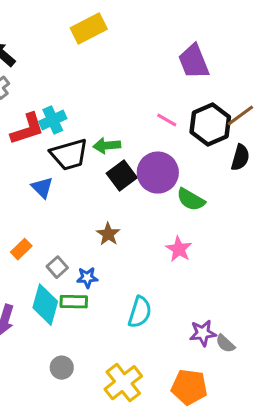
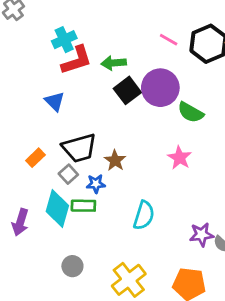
red L-shape: (27, 129) -> (77, 60), moved
black trapezoid: (69, 155) -> (79, 148), moved
brown star: (108, 234) -> (115, 160), moved

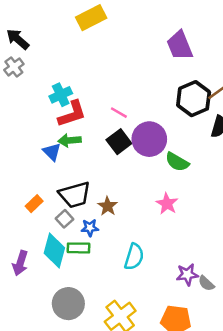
pink line: (169, 40) -> (119, 113), moved
green arrow: (114, 63) -> (70, 140), moved
gray circle: (72, 266) -> (68, 304), size x1.6

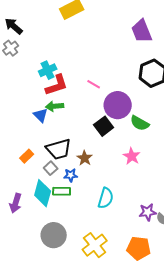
black square: (119, 142) -> (104, 126), moved

